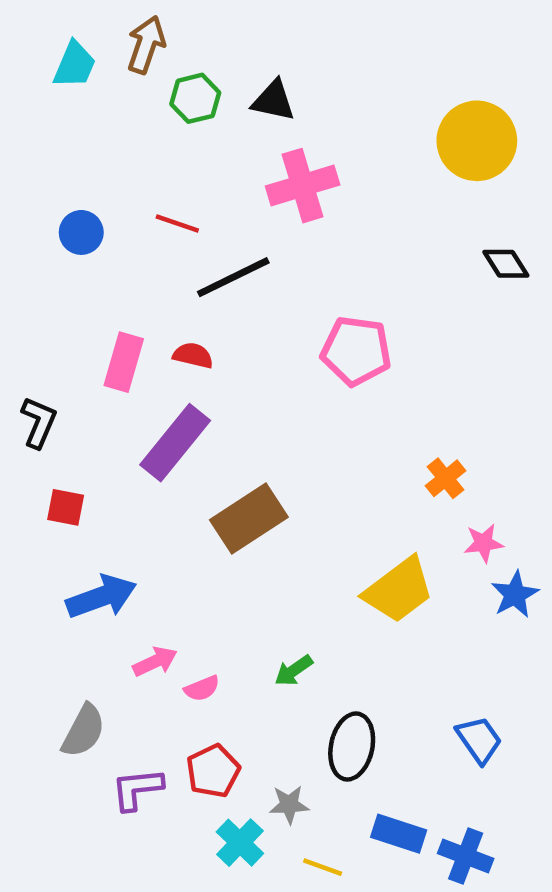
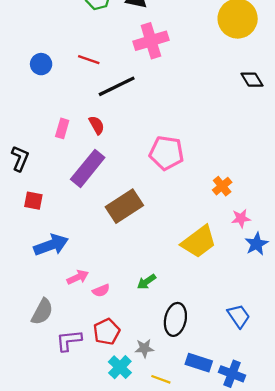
pink pentagon: (356, 351) -> (167, 153), moved
red semicircle: (193, 355) -> (97, 125), turned 48
pink rectangle: (124, 362) -> (62, 128), size x0.7

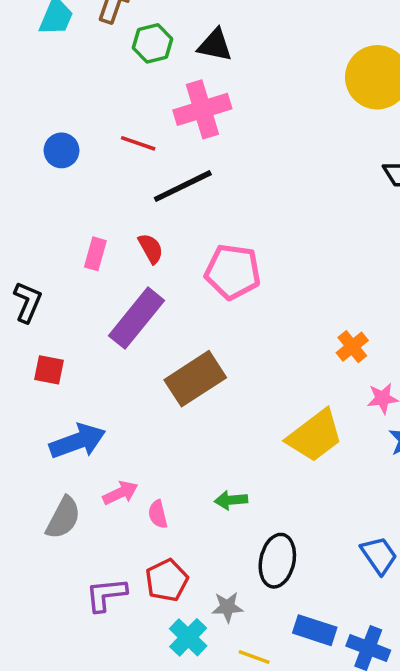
pink cross: (151, 41) -> (202, 109), moved
pink pentagon: (167, 153) -> (233, 272), moved
green arrow: (147, 282) -> (231, 500), turned 30
pink semicircle: (101, 291) -> (158, 514), turned 98
gray semicircle: (42, 312) -> (63, 518), moved

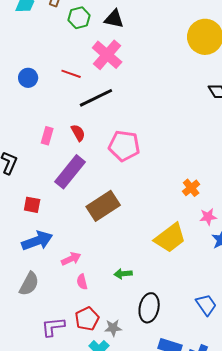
pink cross: (202, 109) -> (107, 55), turned -32
red square: (49, 370) -> (32, 205), moved
pink arrow: (120, 493) -> (71, 259), moved
gray star: (227, 607) -> (113, 328), moved

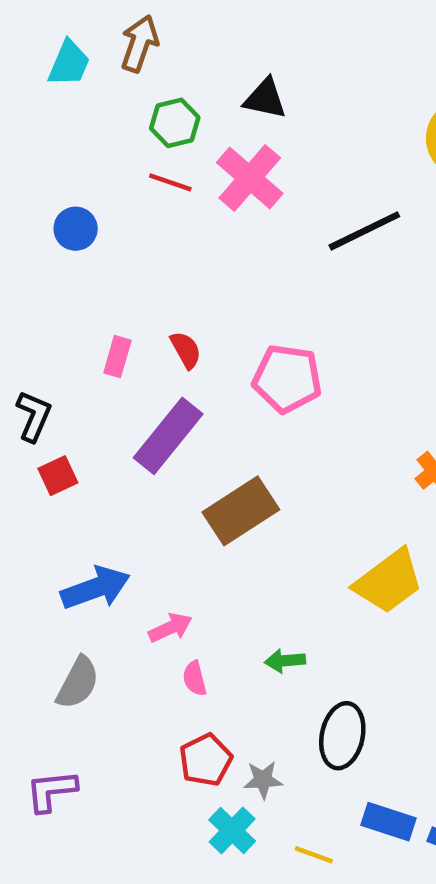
green hexagon: (79, 18) -> (175, 123), moved
red line: (71, 74) -> (170, 182), moved
black line: (96, 98) -> (364, 231), moved
red square: (32, 205) -> (58, 476), moved, turned -36
purple L-shape: (53, 327) -> (51, 791), moved

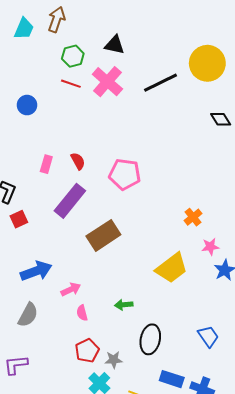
black line: (364, 231) -> (160, 83), moved

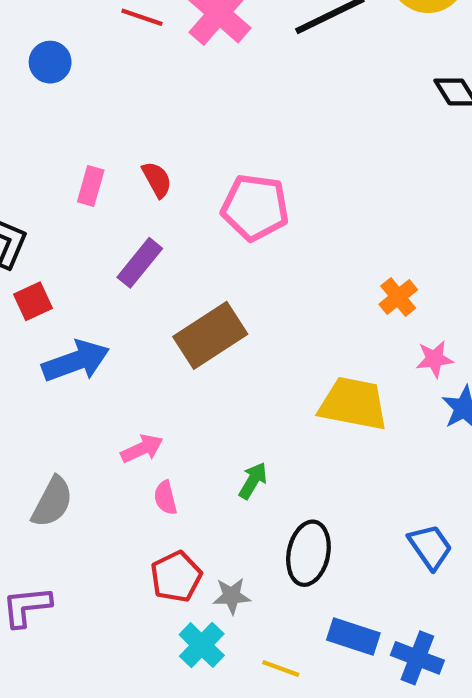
purple rectangle: (70, 201) -> (140, 263), size x0.7
yellow trapezoid: (172, 268) -> (353, 404), turned -132
blue arrow: (36, 271) -> (76, 361), moved
green arrow: (124, 305) -> (253, 481), turned 126

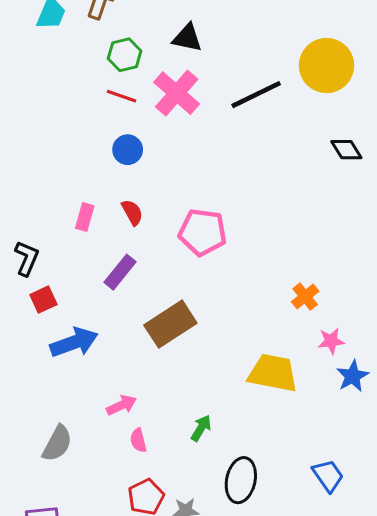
blue circle: (50, 62) -> (128, 150), moved

